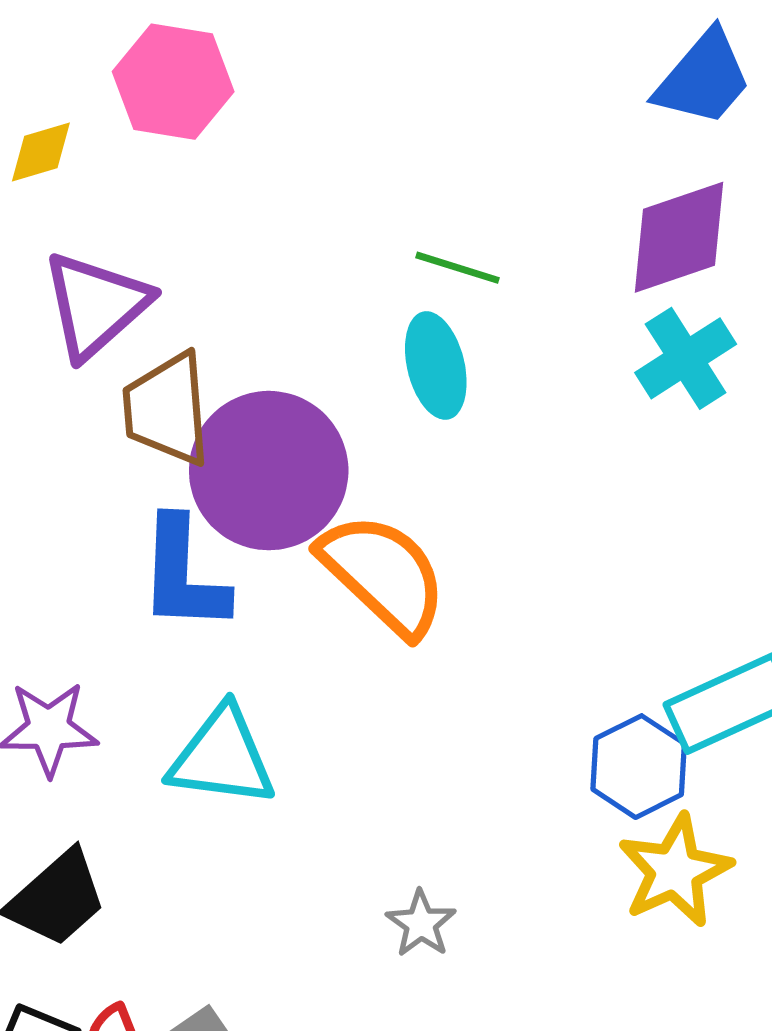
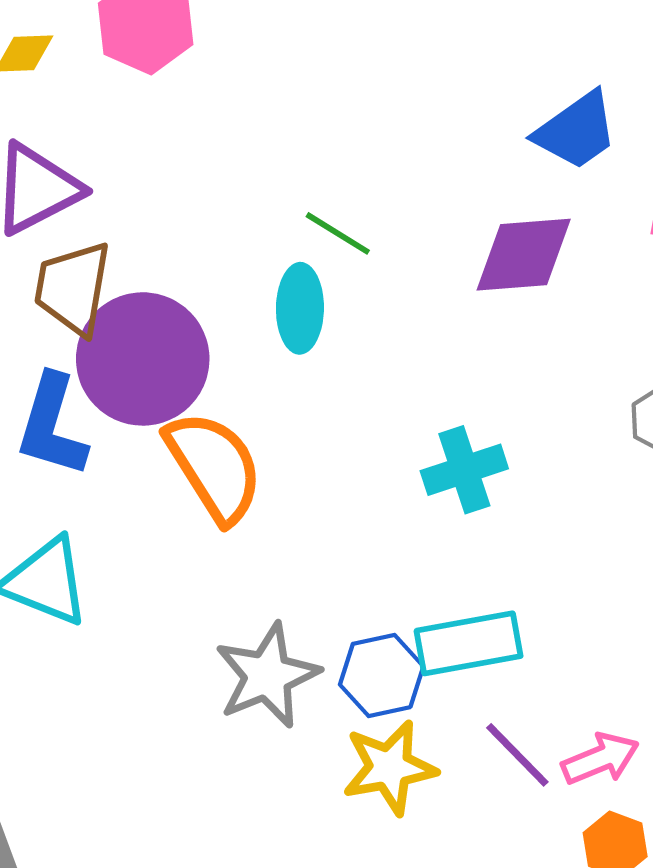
cyan cross: (686, 358) -> (464, 470), moved
gray star: (421, 924) -> (267, 676), moved, size x1.8

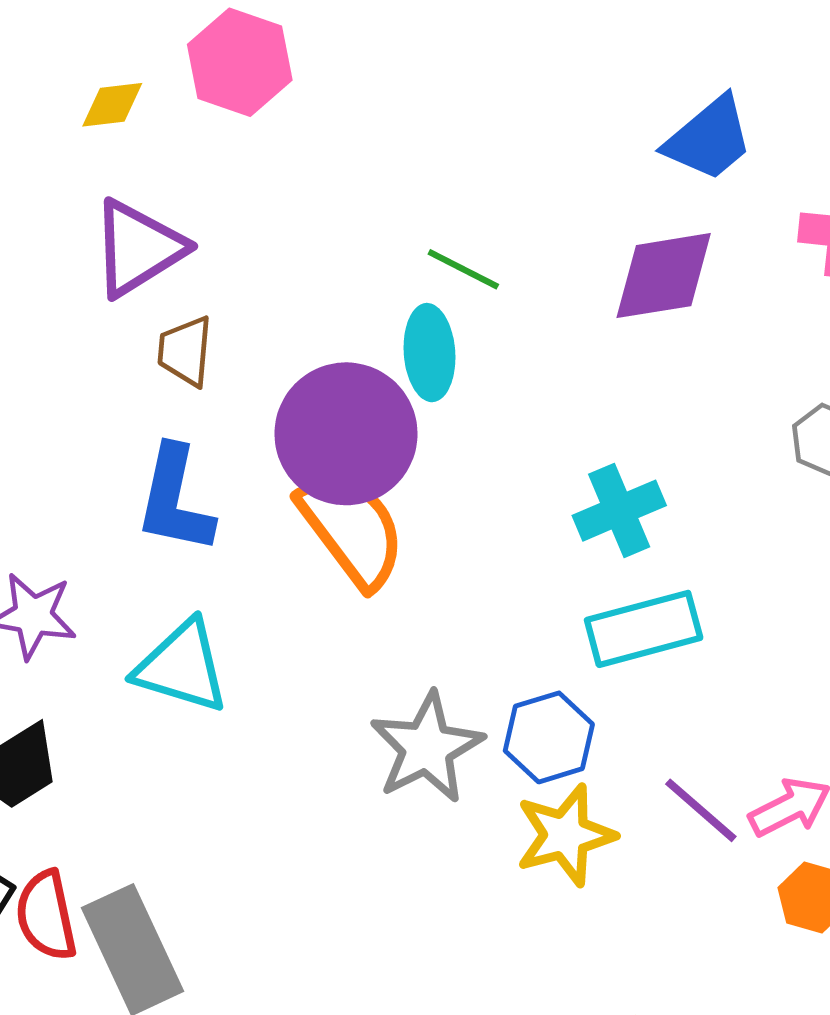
brown trapezoid: (73, 288) -> (185, 351), size x0.7
purple circle: (143, 359) -> (346, 434), moved
cyan rectangle: (469, 643) -> (644, 629), moved

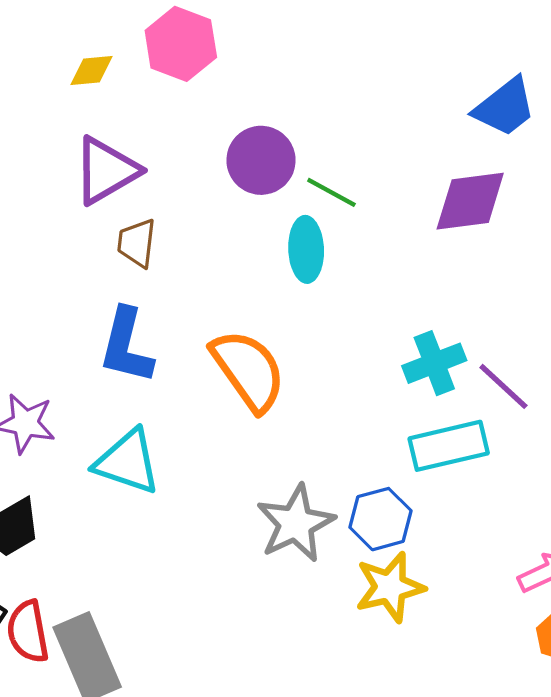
purple circle: (346, 434) -> (261, 160), moved, size x0.7
purple line: (701, 810) -> (503, 386), moved

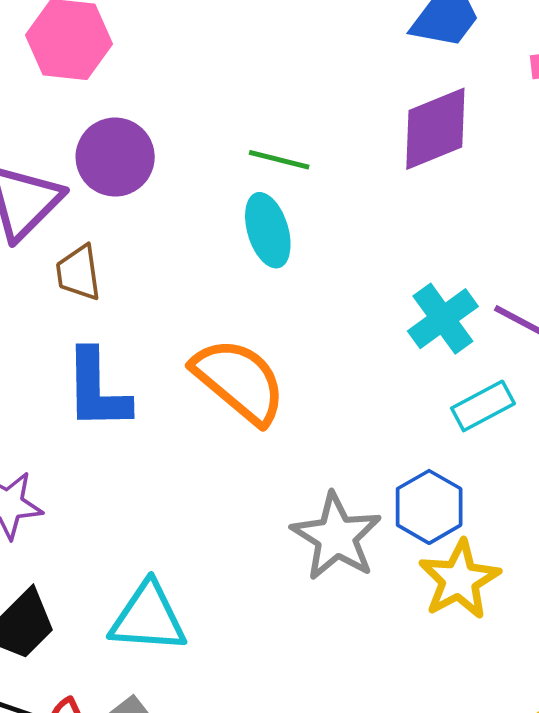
purple circle: (261, 160) -> (115, 157), moved
cyan rectangle: (449, 446) -> (483, 406), size x0.7
cyan triangle: (127, 462) -> (148, 618), moved

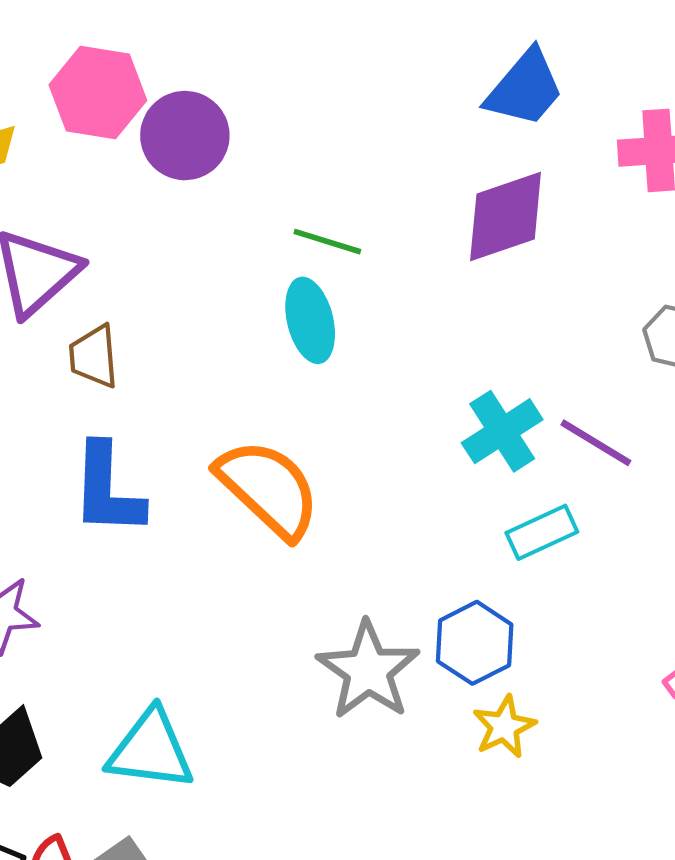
purple circle: (115, 157) -> (185, 136), moved
yellow star: (459, 580) -> (504, 727), size x0.7

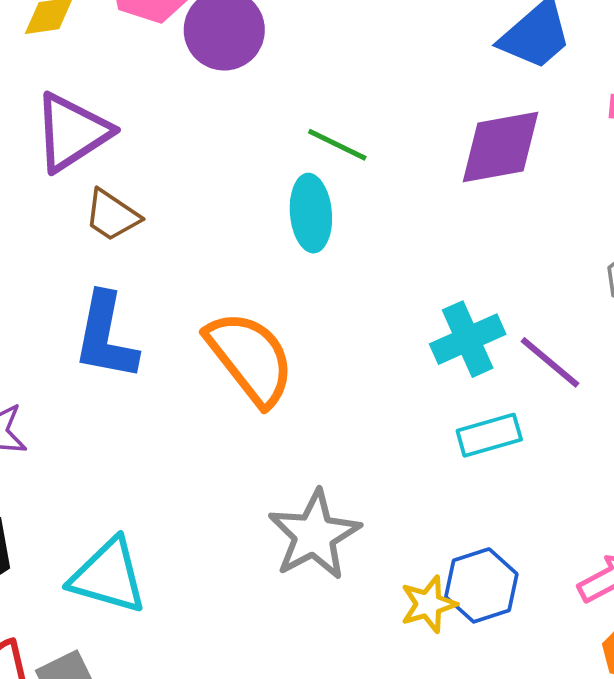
brown trapezoid: (94, 356) -> (112, 215), turned -60
blue hexagon: (475, 643) -> (481, 585), moved

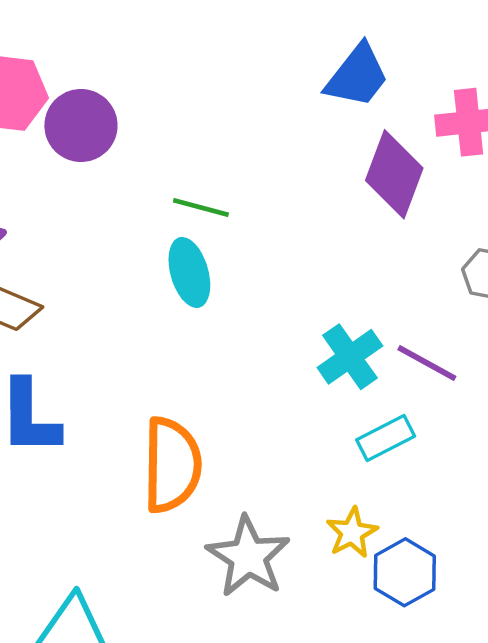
purple diamond: (501, 147) -> (394, 174), moved, turned -48
orange semicircle: (250, 358) -> (172, 465), moved, turned 50
yellow star: (428, 604) -> (352, 533), moved

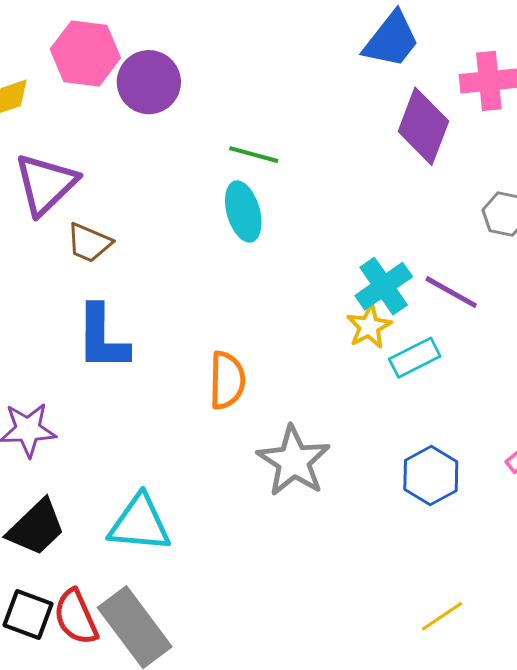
orange semicircle: (172, 465) -> (227, 380), size x0.7
yellow star: (352, 533) -> (369, 327), moved

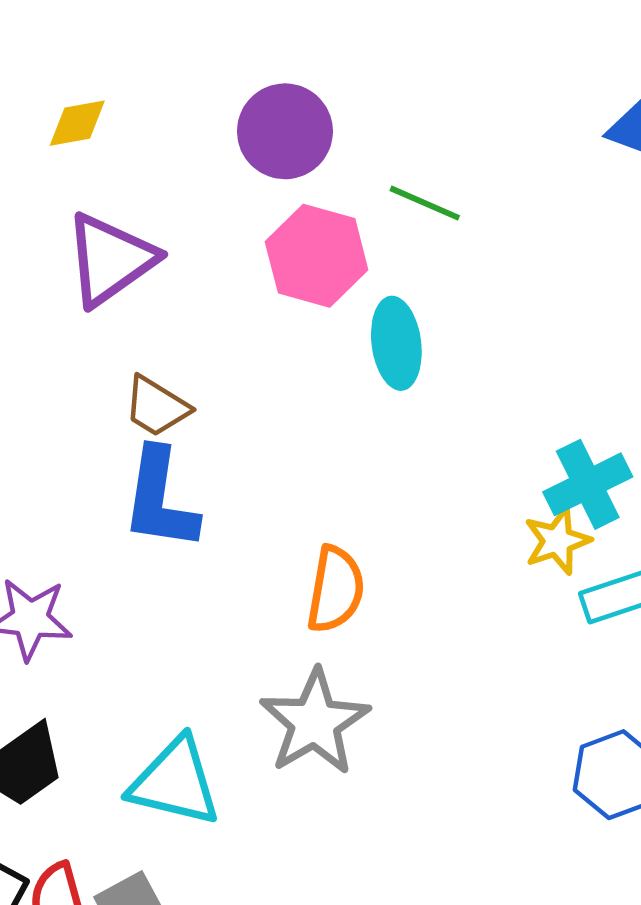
pink hexagon: (85, 53) -> (317, 256), moved
green line: (254, 155) -> (425, 203), moved
brown trapezoid: (89, 243) -> (156, 407), moved
gray star: (294, 461) -> (315, 722), moved

